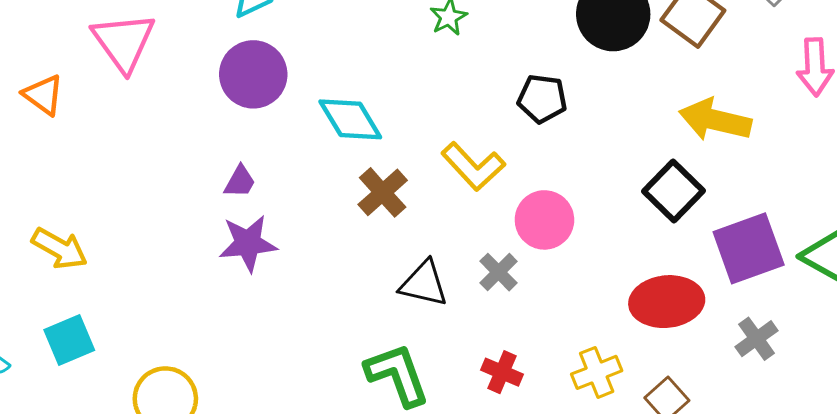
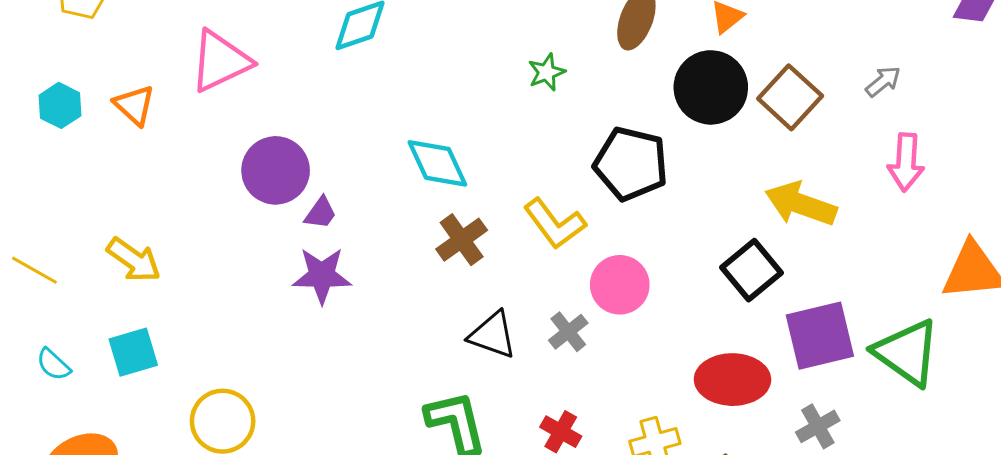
pink triangle: (124, 42) -> (220, 61), turned 34
purple circle: (253, 74) -> (276, 170), moved
black pentagon: (542, 99) -> (631, 164), size x1.5

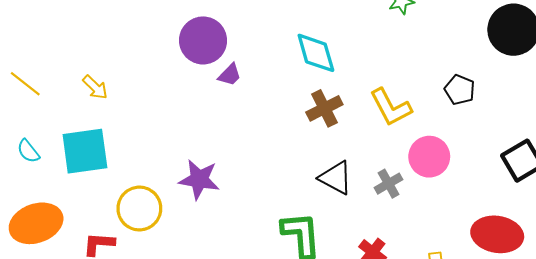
black pentagon: (631, 164) -> (460, 90), moved, size x0.6
yellow arrow: (134, 260) -> (95, 87), size x0.7
purple star: (322, 275) -> (199, 179), moved
cyan square: (133, 352) -> (85, 151), size x1.4

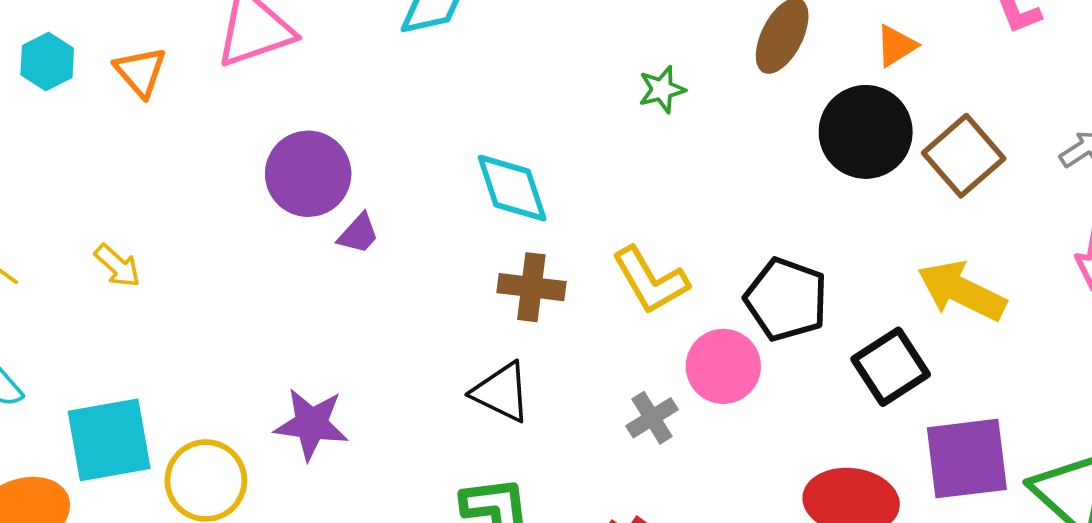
black pentagon: (460, 90) -> (786, 299), moved, size x1.5
brown cross: (324, 108) -> (531, 287), turned 36
cyan square: (85, 151) -> (109, 440), moved
black triangle: (336, 178) -> (502, 392), moved

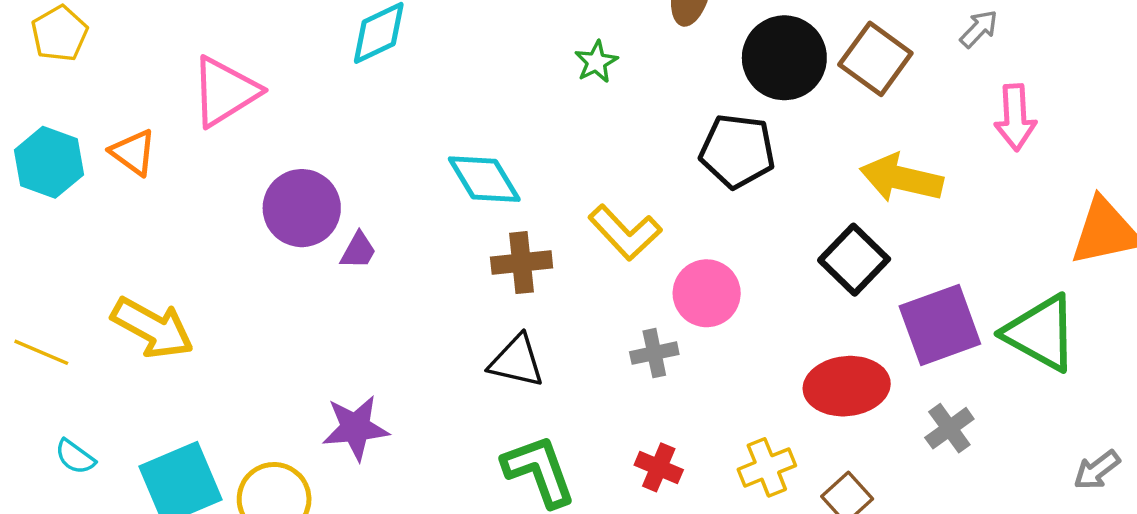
cyan hexagon: (47, 62) -> (49, 162), size x1.4
yellow arrow: (117, 266) -> (152, 328), size x1.8
black pentagon: (786, 299) -> (737, 151), moved
gray cross: (652, 418) -> (654, 353), turned 33

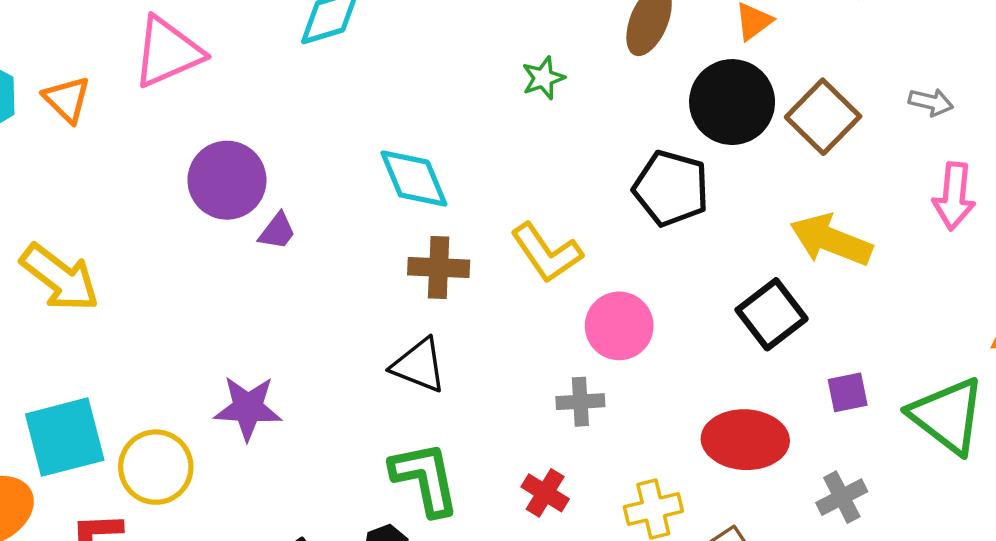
gray arrow: (979, 29) -> (931, 102), turned 51
purple square: (940, 325) -> (848, 392), size x0.5
gray cross: (654, 353) -> (580, 402), moved

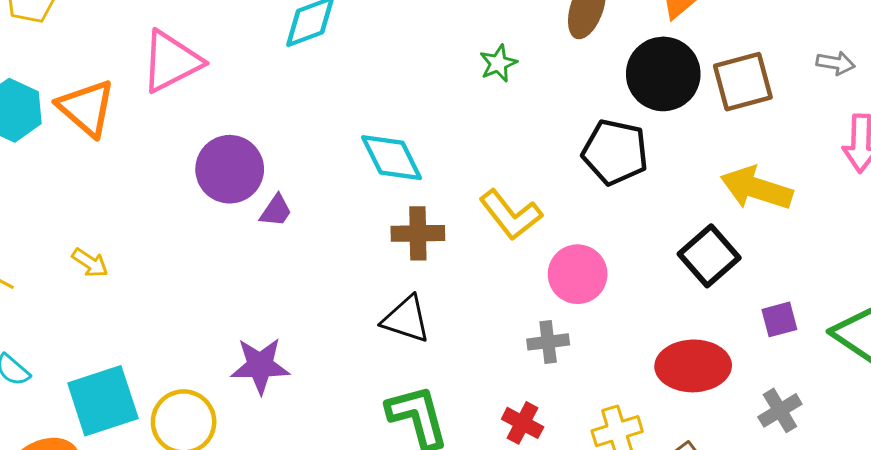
orange triangle: (67, 99) -> (86, 108), size x1.4
brown square: (823, 117) -> (743, 82), turned 34
yellow arrow: (60, 278) -> (90, 263), size x0.5

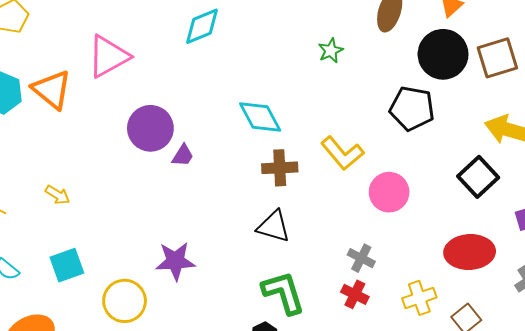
gray cross: (548, 342) -> (361, 258), moved, turned 36
cyan square: (103, 401) -> (67, 265), moved, size x0.7

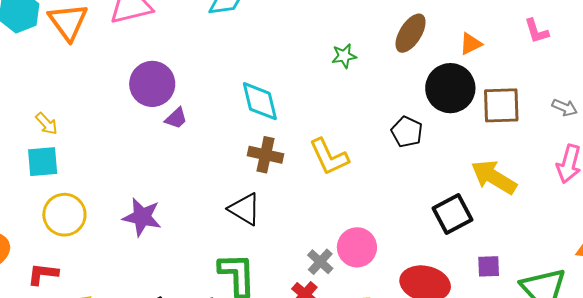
black pentagon: (412, 108) -> (407, 132), size x0.7
pink circle: (389, 192) -> (357, 247), moved
cyan square: (67, 265) -> (43, 162), moved
yellow circle: (125, 301) -> (64, 215), moved

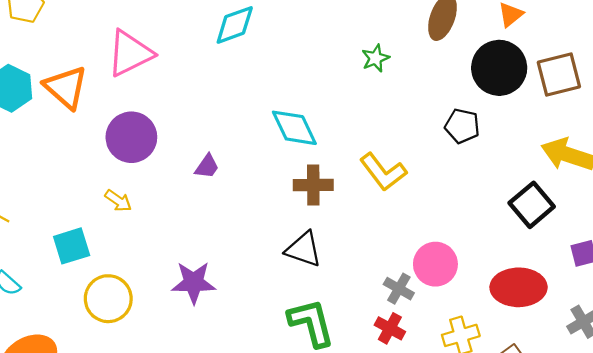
purple circle: (152, 84) -> (131, 137), moved
yellow arrow: (47, 124) -> (118, 201), moved

